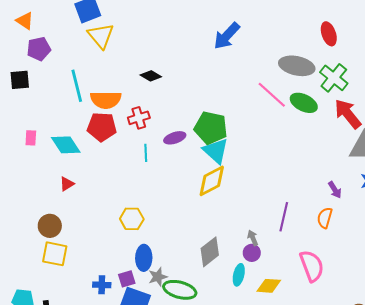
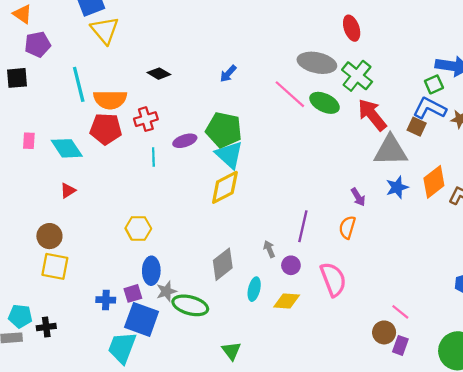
blue arrow: (227, 36) -> (228, 74), moved, size x0.6
purple circle: (252, 253) -> (291, 265), moved

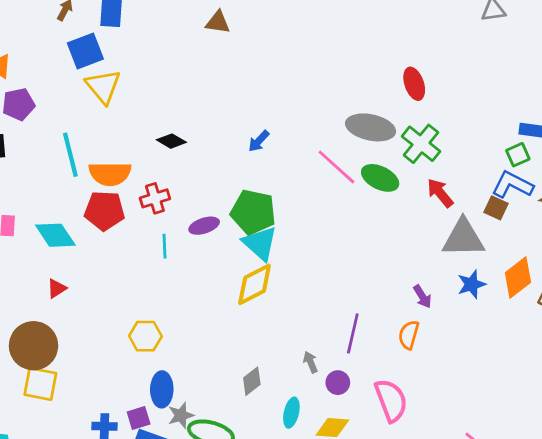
red arrow: (372, 115) -> (440, 193), size x0.7
brown circle: (49, 236) -> (34, 346), size x1.5
gray diamond: (223, 264) -> (252, 381), size x0.7

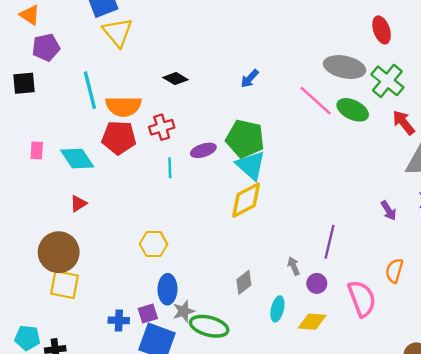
orange semicircle: (409, 335) -> (394, 271), moved

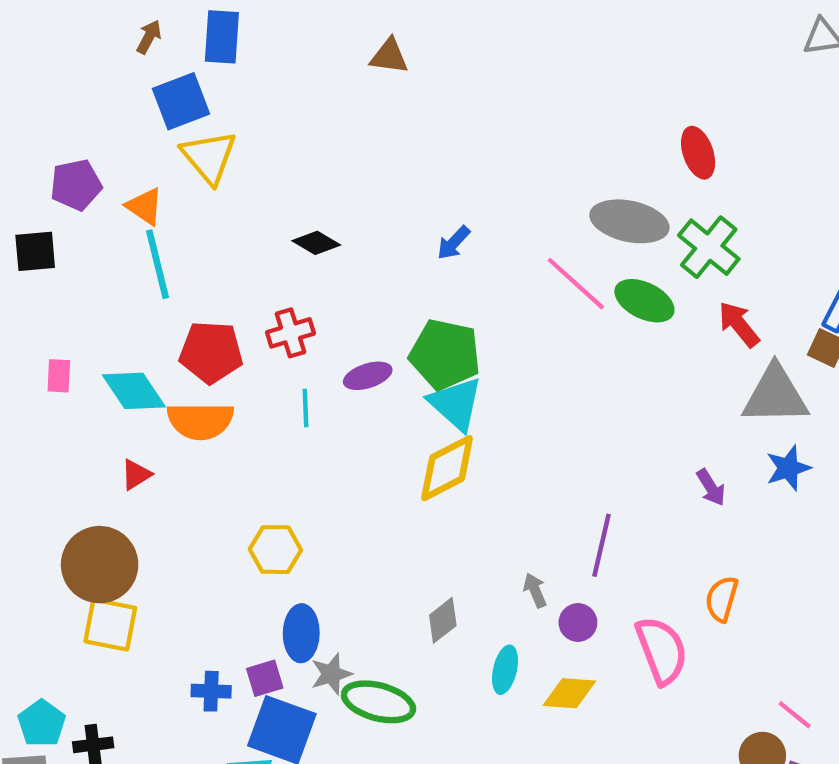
orange triangle: (30, 15) -> (145, 206), moved
orange semicircle: (123, 106) -> (200, 421), moved
cyan pentagon: (27, 338) -> (42, 723), turned 30

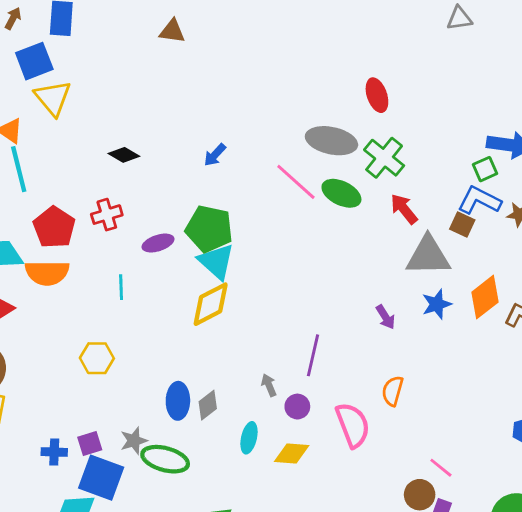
red pentagon: (211, 352) -> (54, 227), turned 30
cyan line: (306, 408) -> (121, 287), moved
blue ellipse: (301, 633) -> (178, 401), moved

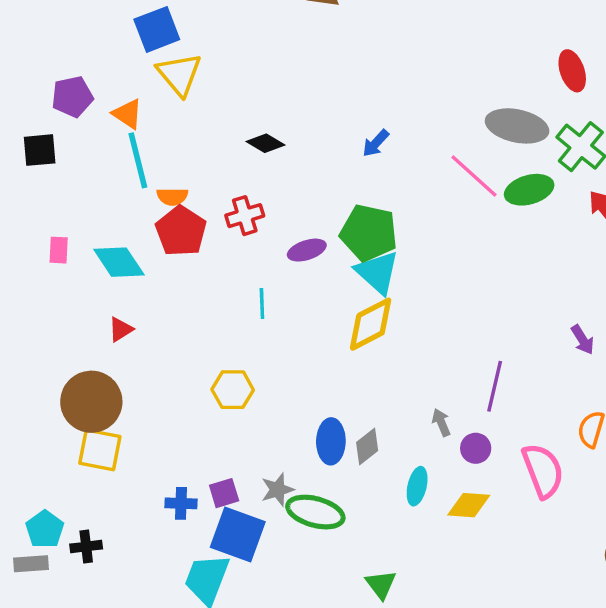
green ellipse: (341, 193) -> (529, 190), turned -42
orange semicircle: (47, 273) -> (172, 197), moved, size x0.6

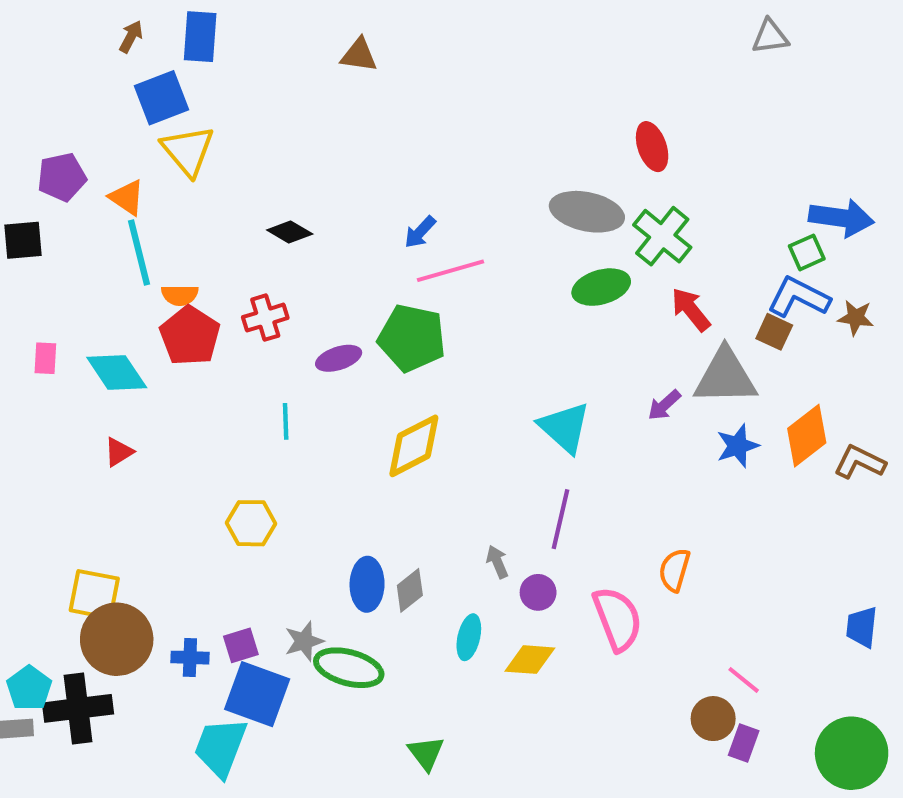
pink line: (474, 176) -> (451, 271), moved, turned -58
cyan triangle: (377, 272) -> (565, 427), moved
purple arrow: (583, 340) -> (664, 405), moved, turned 80
brown circle: (91, 402) -> (117, 639), moved
black cross: (86, 546) -> (78, 708), size x1.8

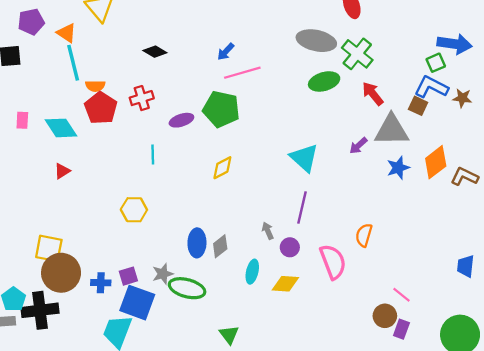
yellow diamond: (414, 446) -> (222, 168), size x0.7

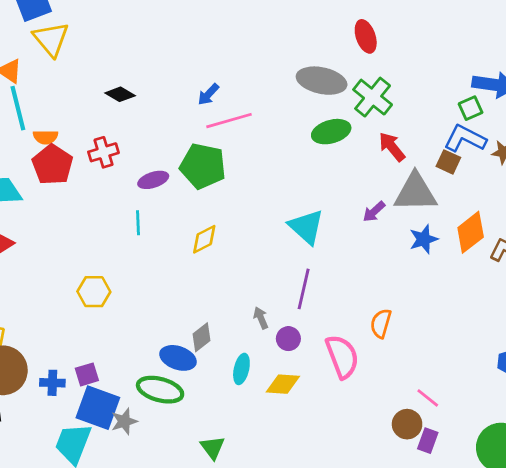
cyan line: (153, 154) -> (138, 223), moved
blue ellipse: (197, 243) -> (178, 358), moved, turned -72
gray star: (163, 274) -> (124, 421), moved

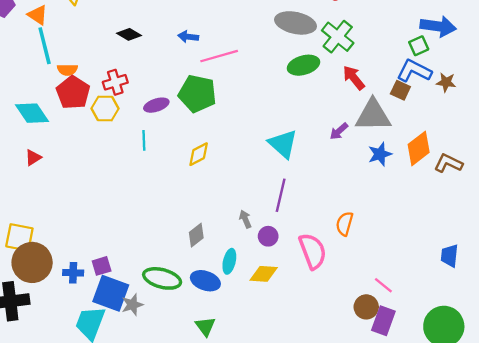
blue arrow: (208, 94) -> (188, 37), moved, turned 54
yellow hexagon: (94, 292) -> (105, 108), moved
blue ellipse: (178, 358) -> (205, 281), moved
purple rectangle: (428, 441) -> (383, 321), size x1.4

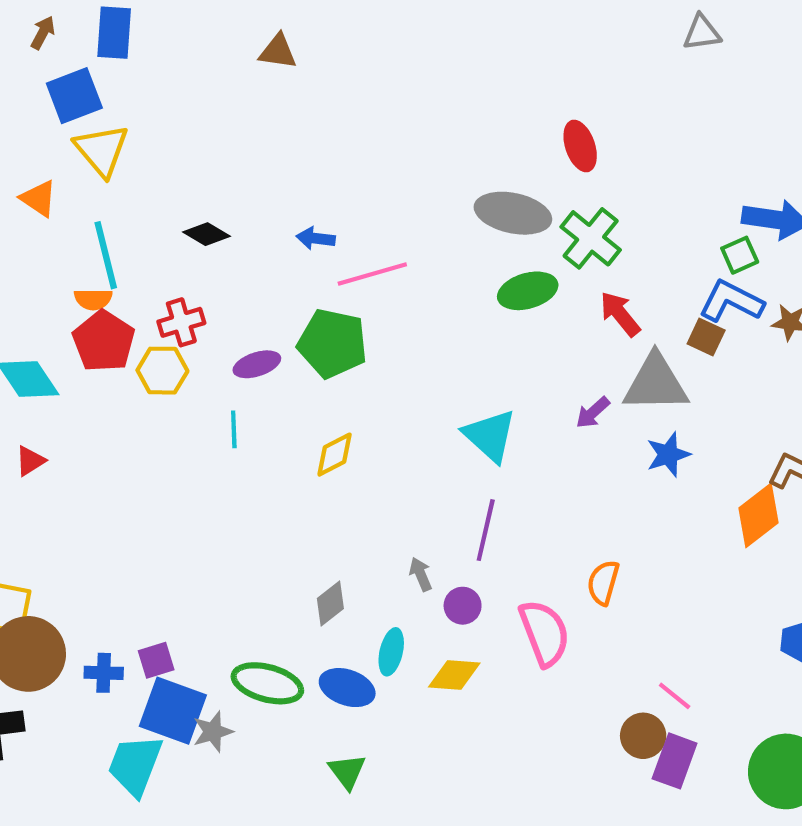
cyan line: (45, 46) -> (106, 255), moved
orange diamond: (419, 148) -> (759, 515), moved

